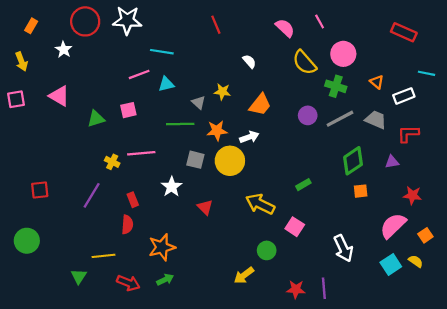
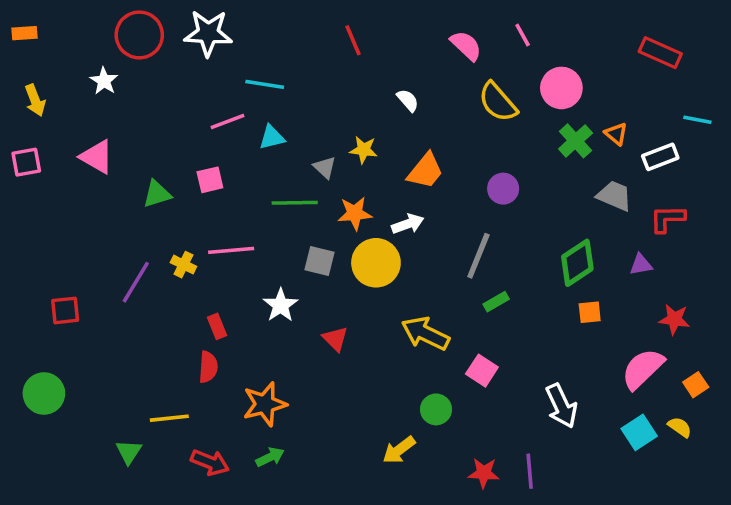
orange rectangle: (31, 26) -> (24, 33), moved, turned 56
green cross: (336, 86) -> (576, 141), moved, turned 30
gray line: (340, 119) -> (478, 256), moved, turned -40
purple line: (92, 195) -> (136, 282), moved

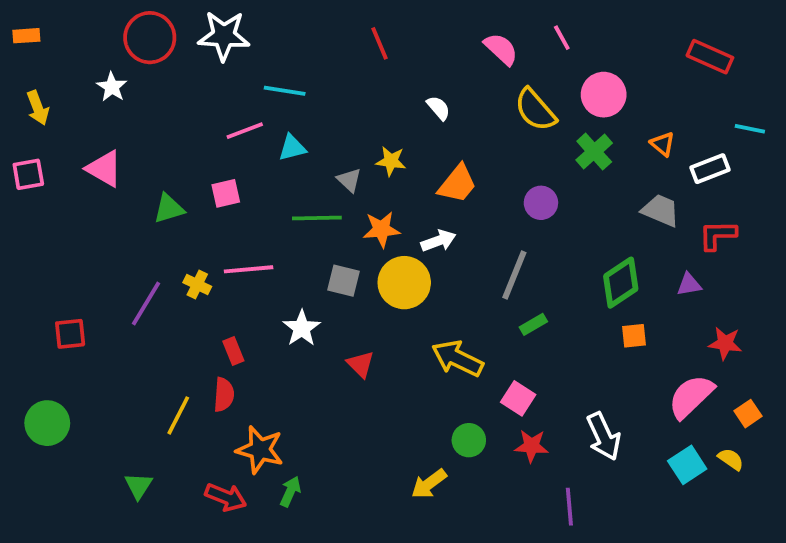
green cross: (576, 141) -> (594, 152), moved
orange star: (265, 404) -> (260, 450), moved, turned 30
yellow line: (169, 418) -> (178, 415), moved, turned -57
green arrow: (270, 457) -> (290, 491), turned -40
red star: (484, 473) -> (531, 446), moved

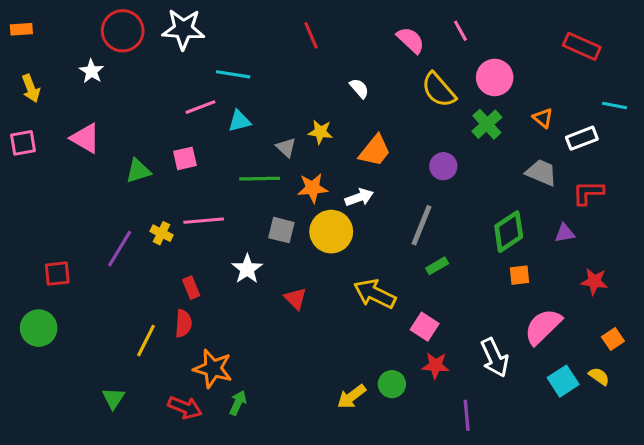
pink semicircle: (691, 397) -> (543, 327), moved
green circle: (47, 423) -> (39, 328), moved
green circle: (469, 440) -> (392, 384), moved

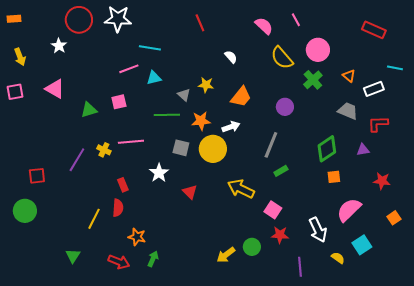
orange star: (213, 369) -> (137, 237), size x0.7
yellow semicircle: (599, 376) -> (338, 258), moved

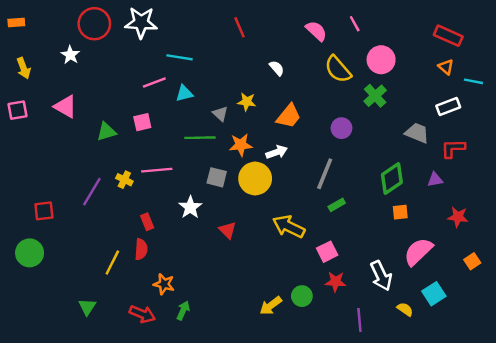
orange triangle: (349, 76) -> (446, 67), moved
pink square: (273, 210) -> (327, 252), turned 30

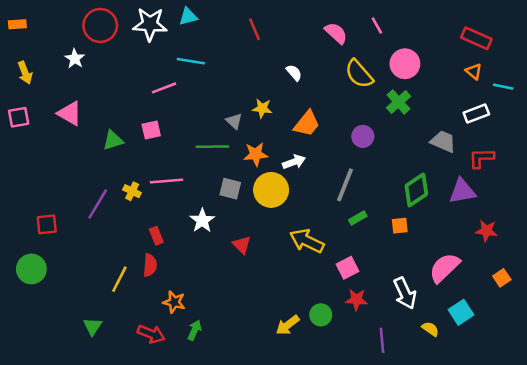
cyan triangle: (184, 93) -> (188, 17), moved
purple triangle: (435, 180) -> (462, 191), size x1.6
orange square: (400, 212) -> (400, 226), moved

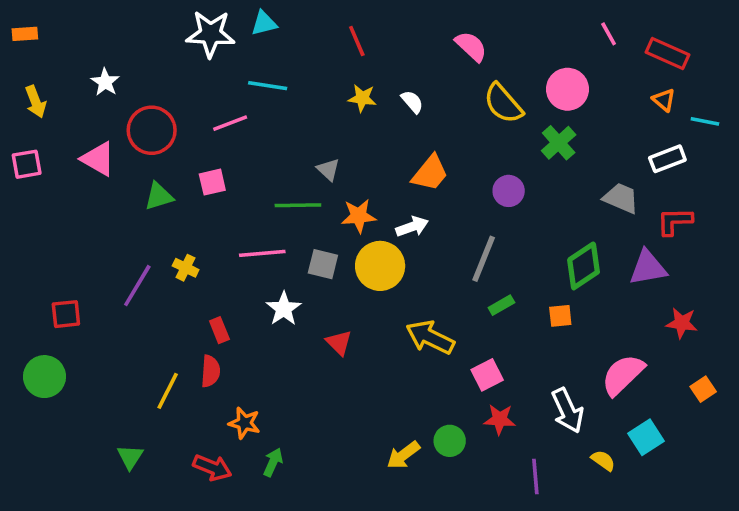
red circle: (100, 25) -> (152, 130), moved
pink line: (377, 25) -> (609, 34), moved
yellow star: (262, 108) -> (362, 98), moved
pink line: (167, 181) -> (262, 253), moved

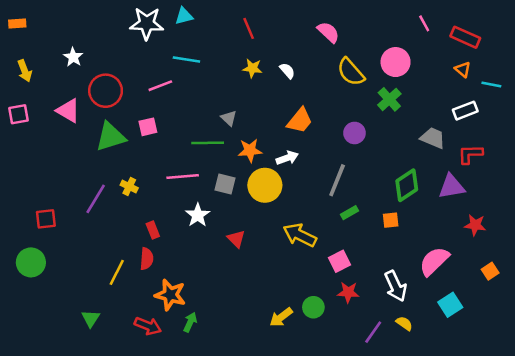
green triangle: (159, 196) -> (111, 137), size x1.5
orange star: (244, 423) -> (170, 295), size x1.4
yellow semicircle: (603, 460) -> (404, 323), moved
purple line: (535, 477) -> (373, 332), turned 40

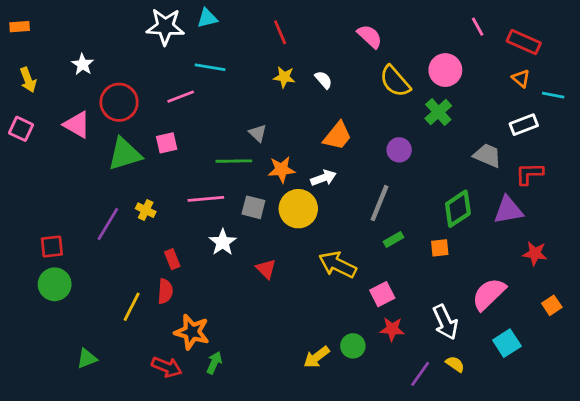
pink square: (18, 114) -> (21, 129), turned 35
green circle: (31, 262) -> (55, 284), moved
green triangle: (91, 318) -> (87, 359), moved, turned 36

